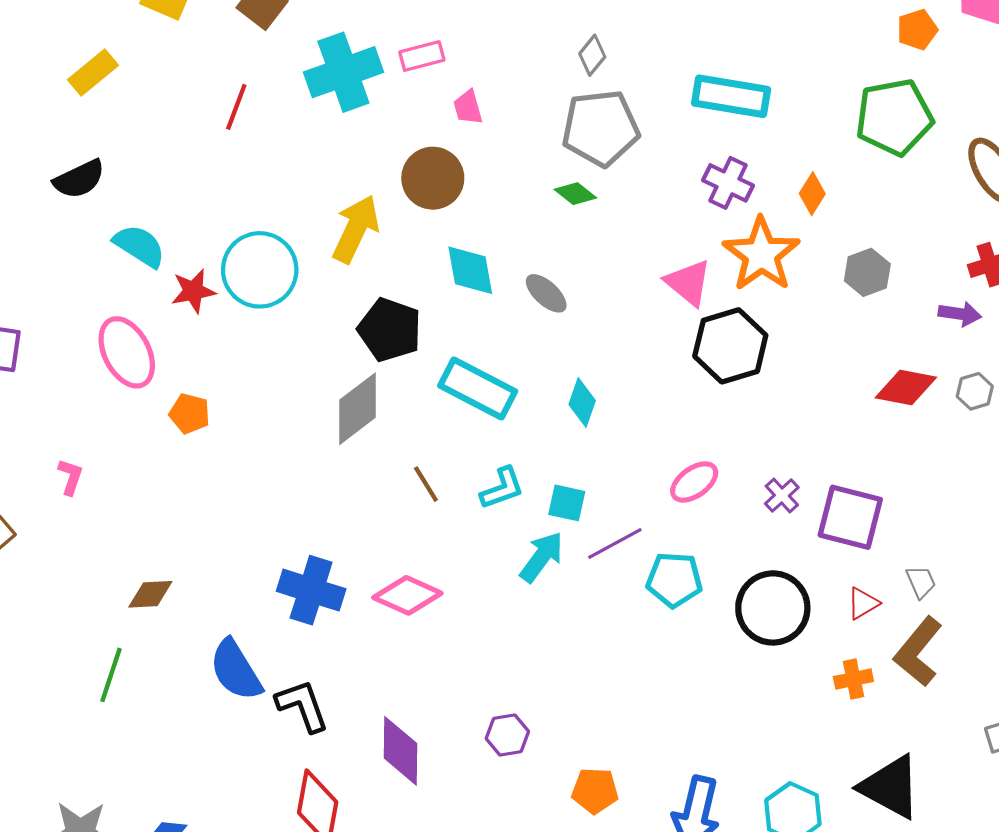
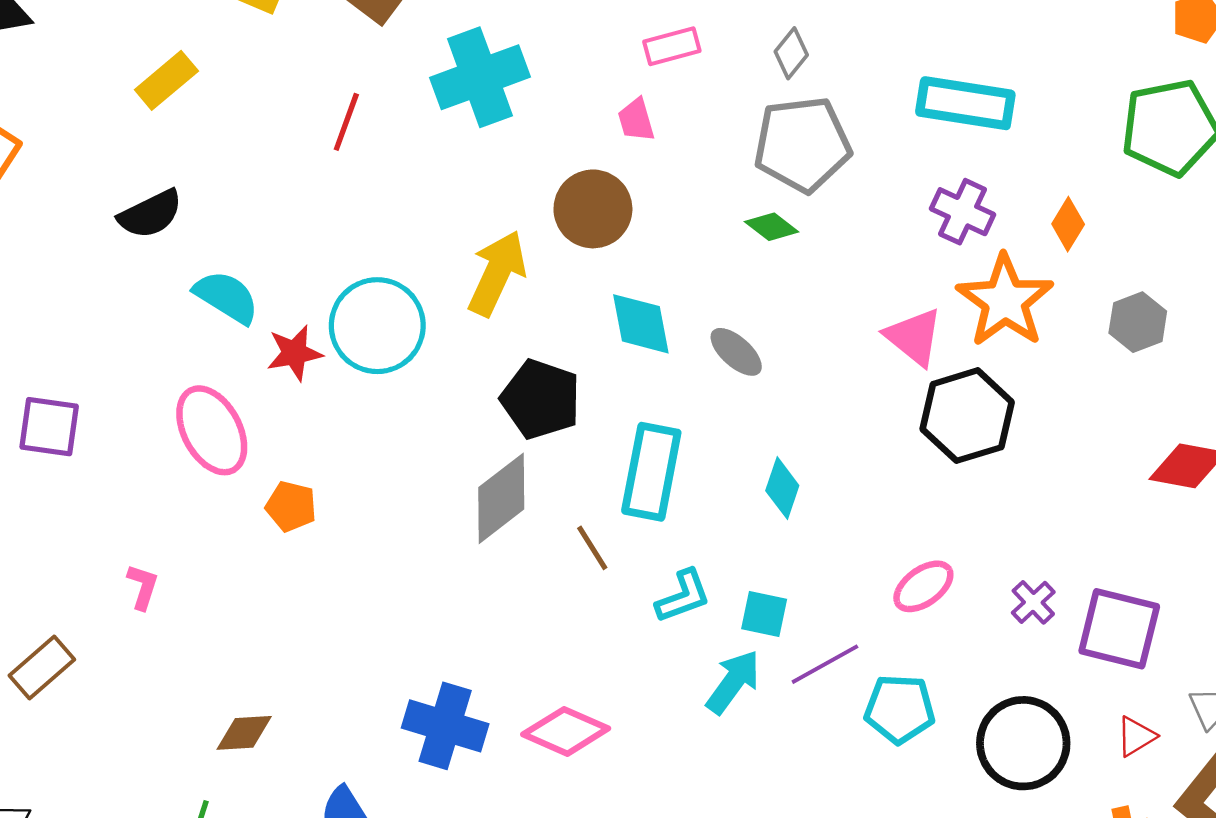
pink rectangle: (422, 56) -> (672, 46), moved
cyan rectangle: (478, 388) -> (651, 472), turned 74
brown line: (426, 484) -> (592, 548), moved

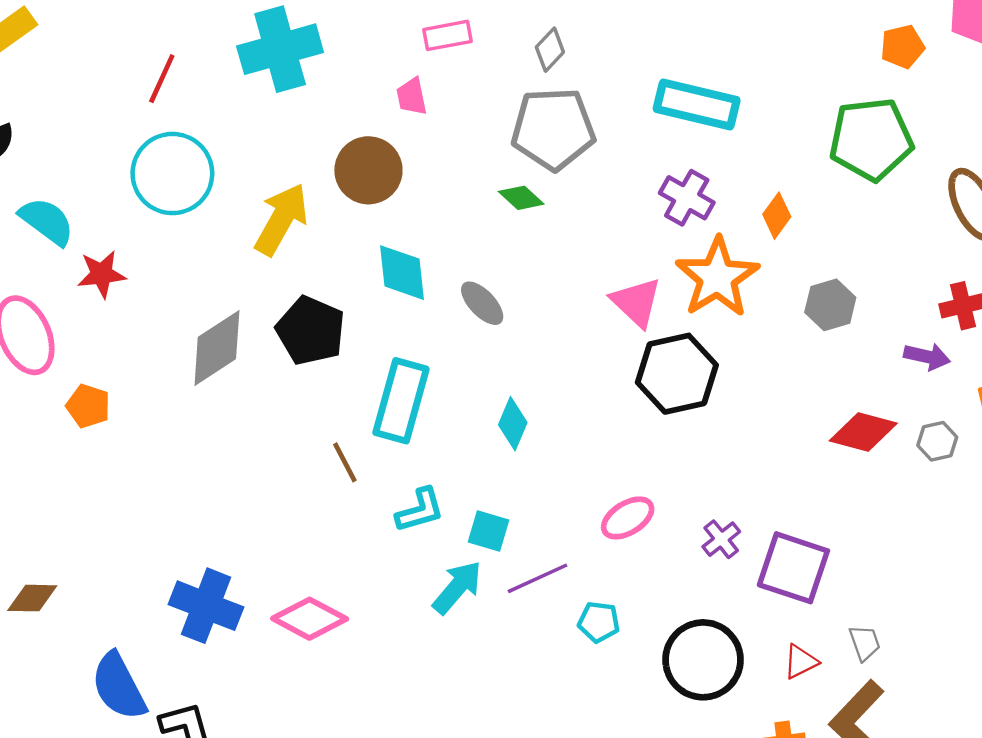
cyan circle: (377, 326) -> (172, 174), moved
gray diamond: (501, 498) -> (217, 348), moved
cyan pentagon: (900, 709) -> (599, 622), size x0.7

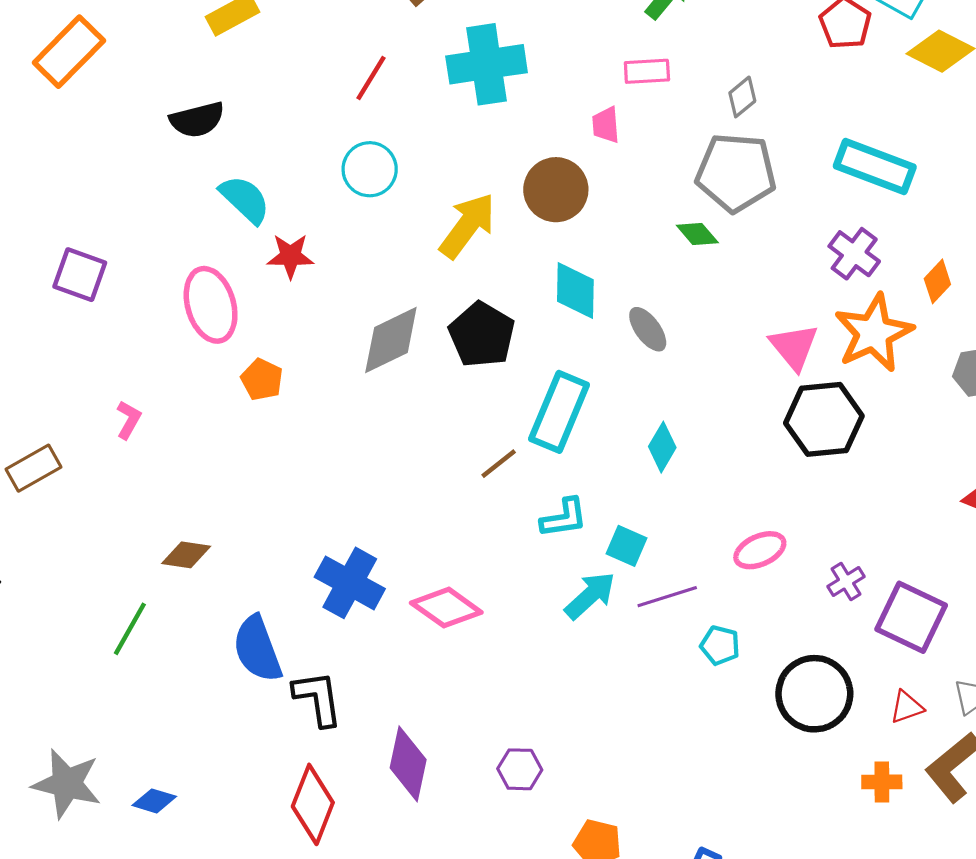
cyan circle: (172, 174) -> (370, 169), size x0.7
brown line: (345, 462) -> (499, 464), turned 72

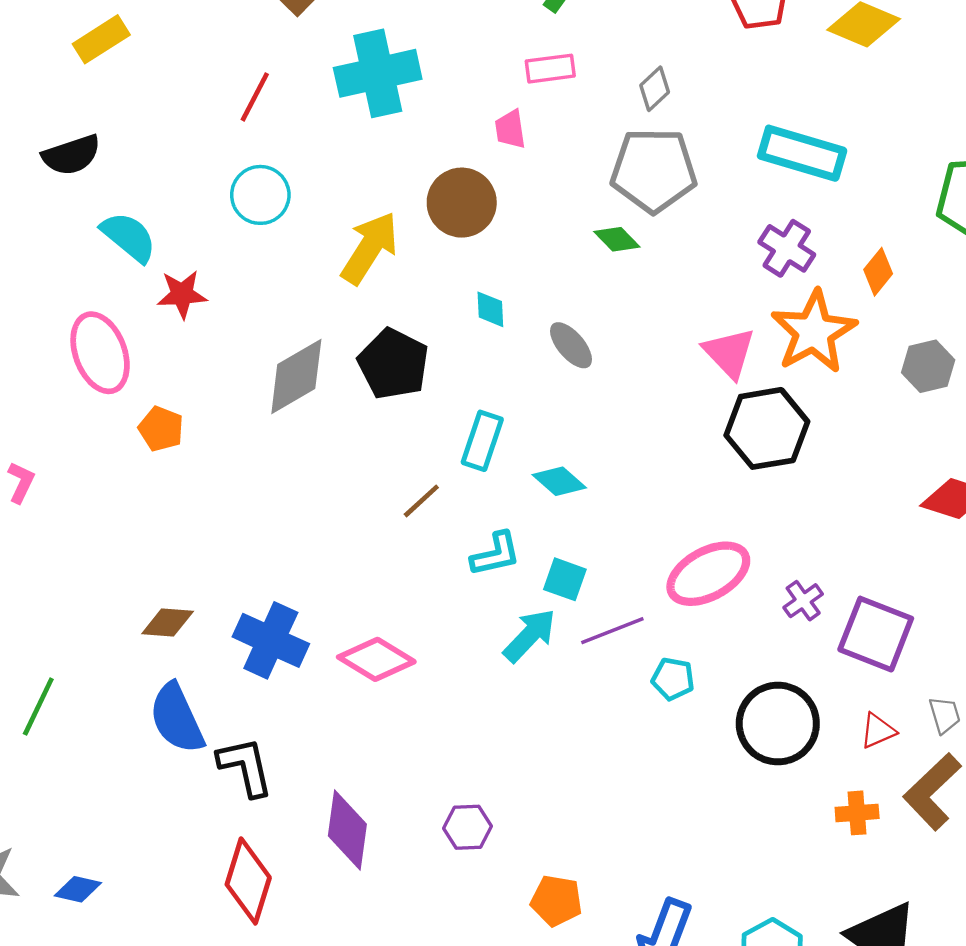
cyan diamond: (575, 291) -> (490, 309), size x0.6
cyan rectangle: (559, 412) -> (482, 441), size x0.7
cyan diamond: (662, 447) -> (559, 481), moved, turned -75
pink ellipse: (760, 550) -> (708, 574), size x1.5
brown diamond: (186, 555) -> (168, 622), moved

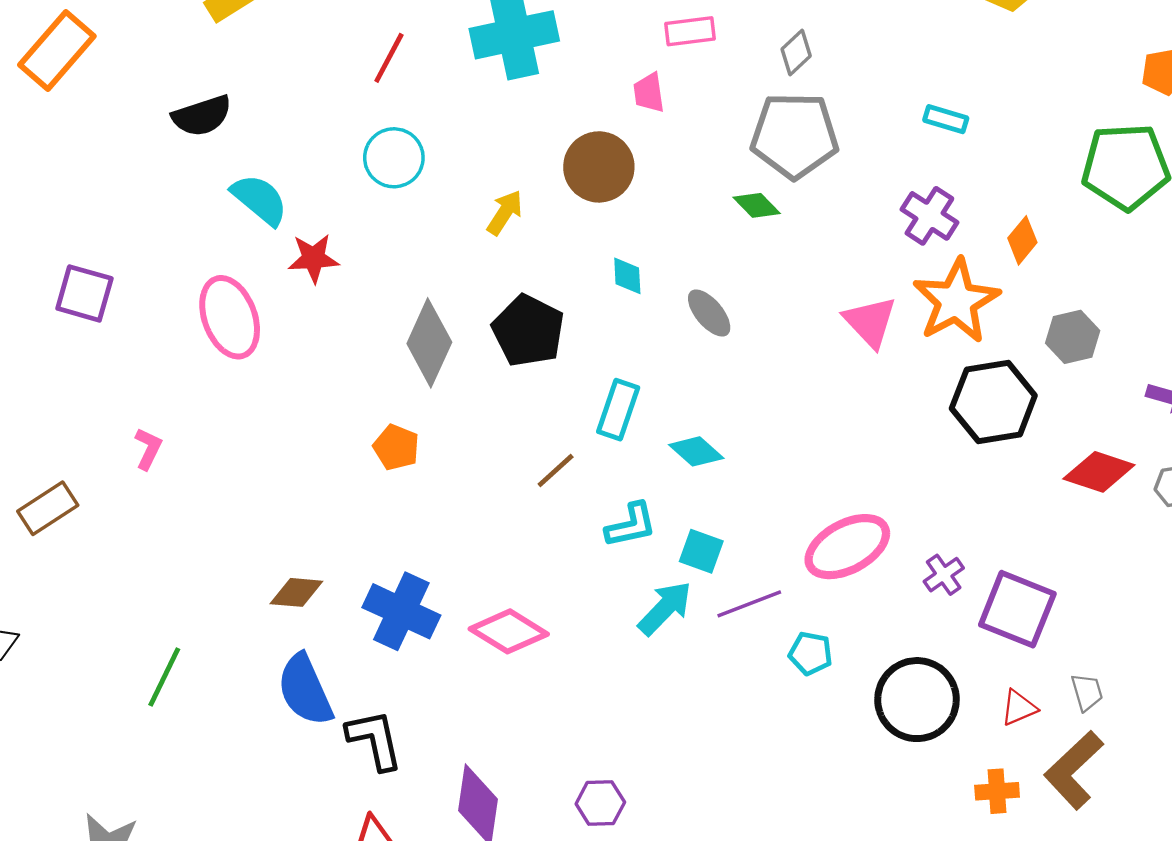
cyan rectangle: (802, 153) -> (946, 119), size x0.5
yellow arrow: (370, 248) -> (505, 212), size x0.6
gray diamond: (296, 377) -> (429, 343), turned -36
black hexagon: (767, 428) -> (993, 402), moved
orange pentagon: (161, 429) -> (396, 447), moved

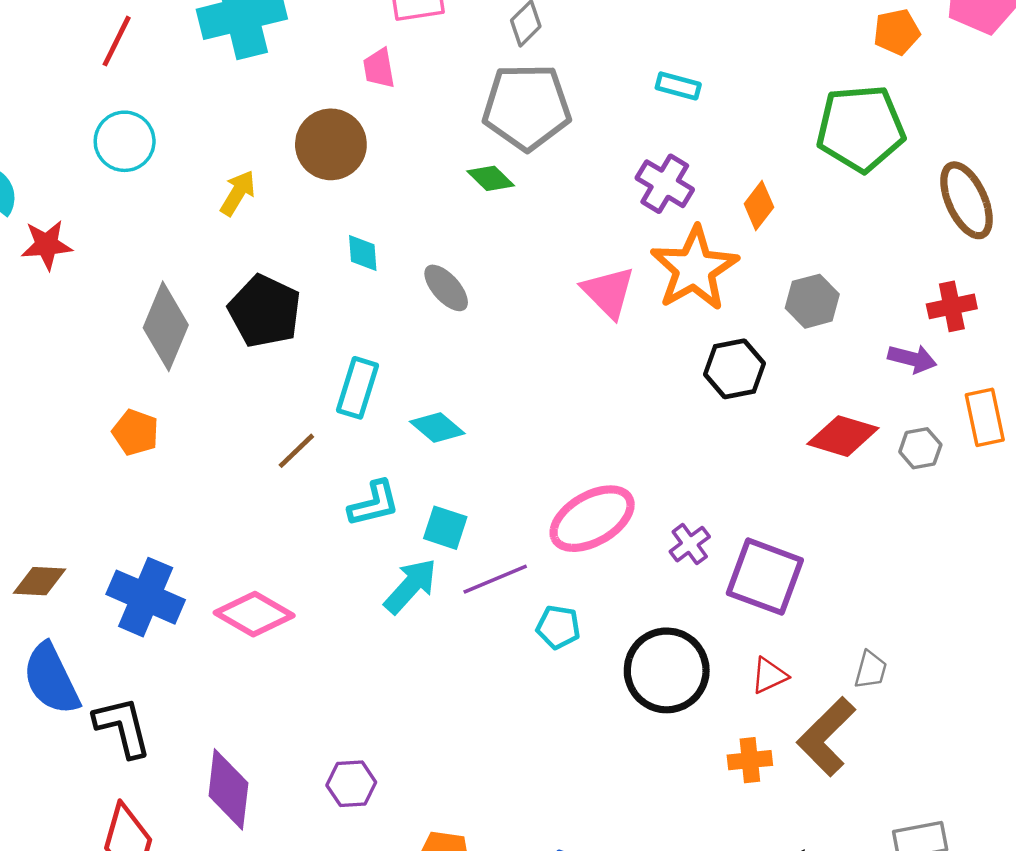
black hexagon: (993, 402) -> (734, 369), size x0.7
gray trapezoid: (1087, 692) -> (871, 670), moved, turned 33

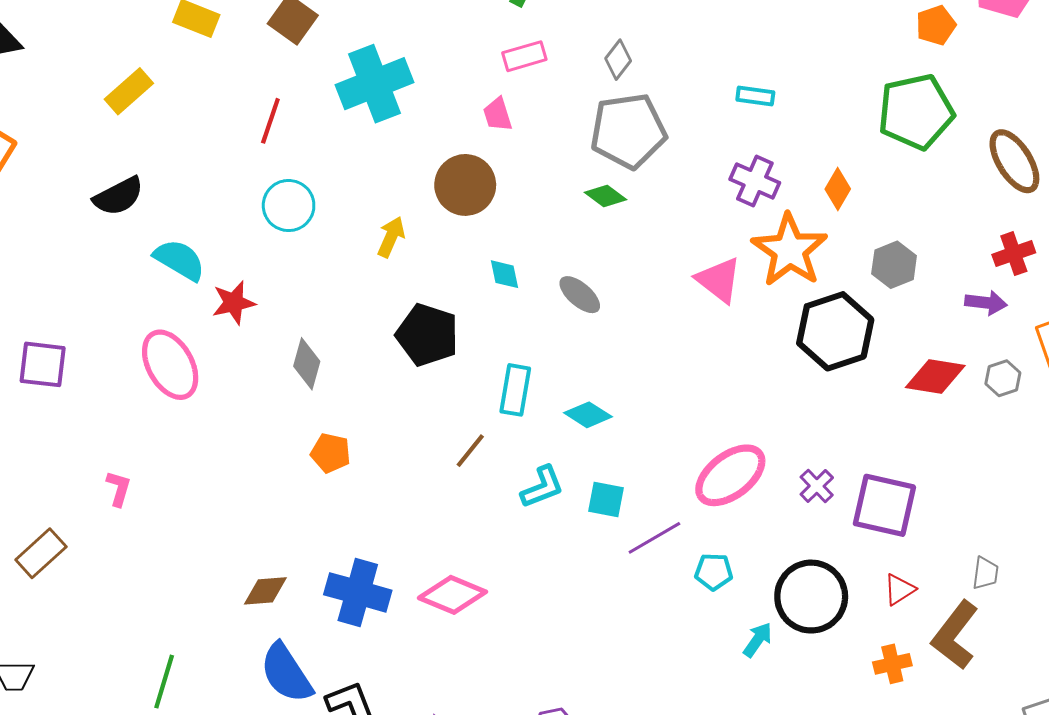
gray diamond: (166, 326) -> (307, 364), moved, size x0.7
black hexagon: (734, 369) -> (835, 331), size x1.5
cyan arrow: (410, 586) -> (758, 640), moved, size x0.7

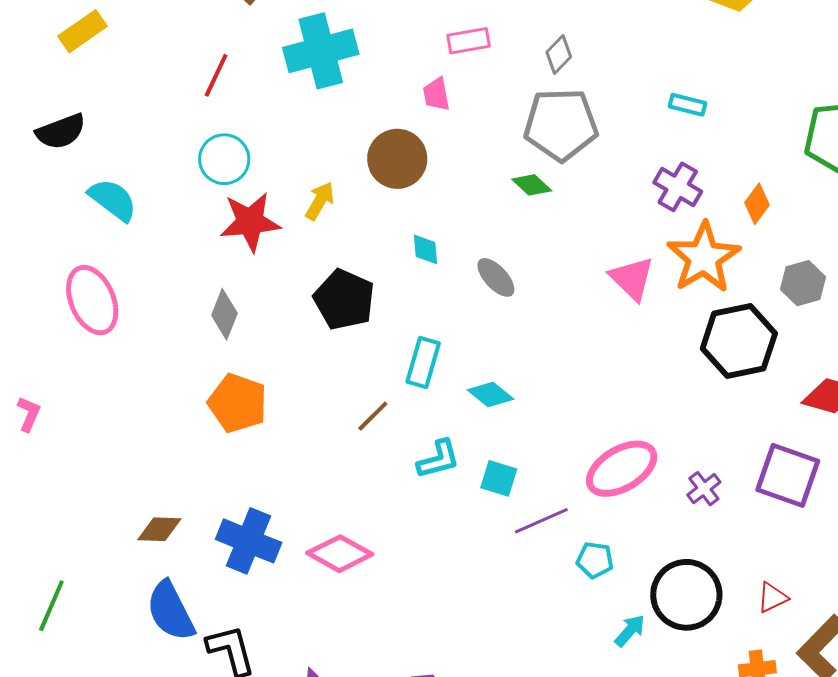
red star: (234, 303) -> (250, 222), moved, size x1.4
orange pentagon: (331, 453) -> (238, 403), size x1.5
purple square: (884, 505) -> (788, 475), moved

